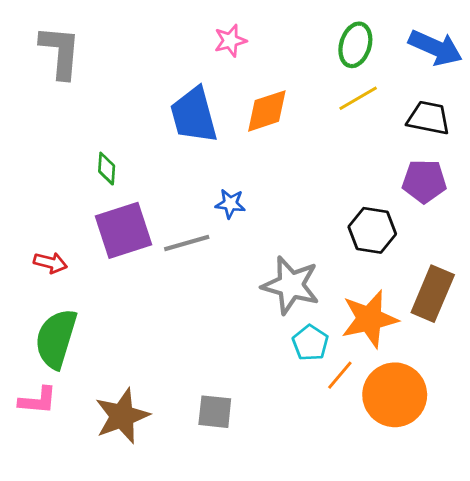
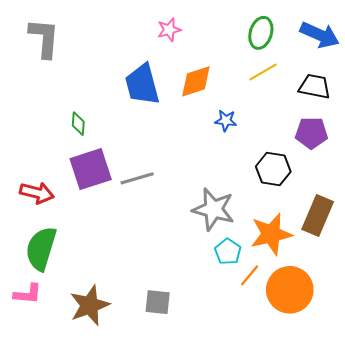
blue star: (230, 204) -> (226, 121), moved
red arrow: (50, 263) -> (37, 193), size x1.4

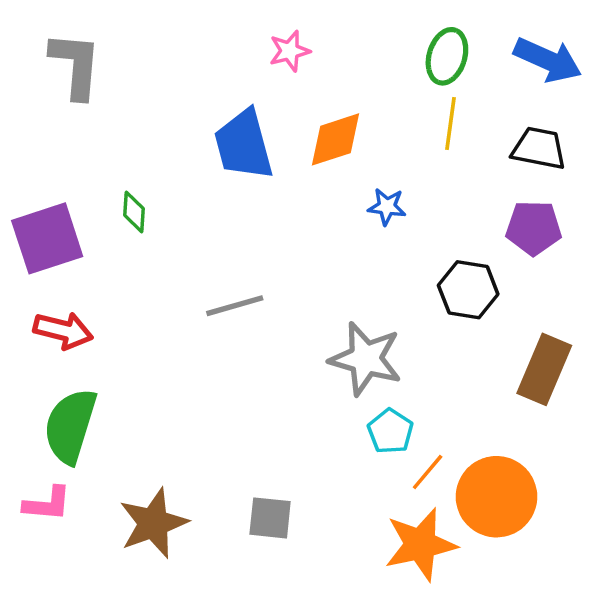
yellow line: (263, 72) -> (451, 124), turned -52
purple square: (91, 169) -> (47, 238), moved
orange star: (271, 234) -> (420, 544), moved

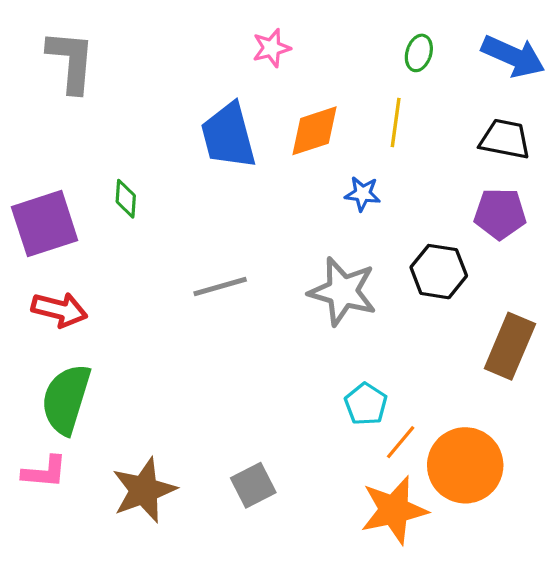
green ellipse: (447, 56) -> (419, 53), size x0.7
yellow line: (451, 124) -> (396, 123), moved
gray star: (366, 359) -> (343, 291), moved
gray square: (270, 518) -> (253, 485), turned -33

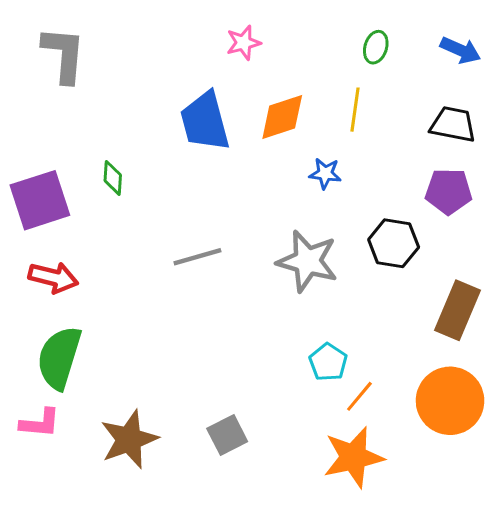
blue arrow: (513, 56) -> (460, 50), size x0.7
orange circle: (465, 465) -> (450, 401), moved

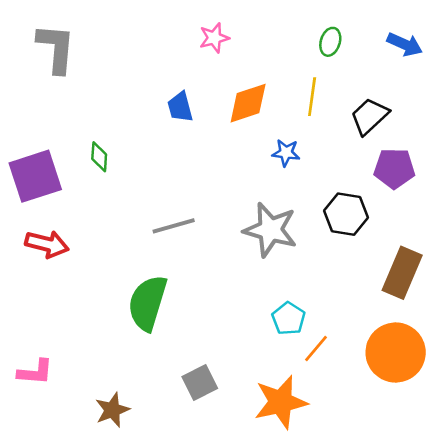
blue trapezoid: (205, 121) -> (180, 107), size x0.6
black trapezoid: (453, 124) -> (369, 116), moved, turned -54
green semicircle: (59, 358) -> (148, 303), moved
brown star: (129, 439) -> (112, 410), moved, size x0.7
orange star: (353, 457) -> (281, 402), moved

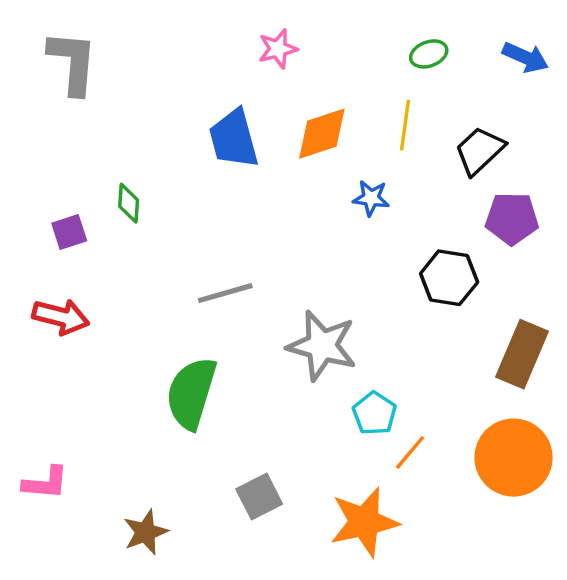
green ellipse: (330, 42) -> (429, 54), turned 52
blue trapezoid: (180, 107) -> (234, 139), size x1.5
purple square: (35, 176) -> (69, 232), moved, size x0.5
gray star: (270, 230) -> (322, 346), moved

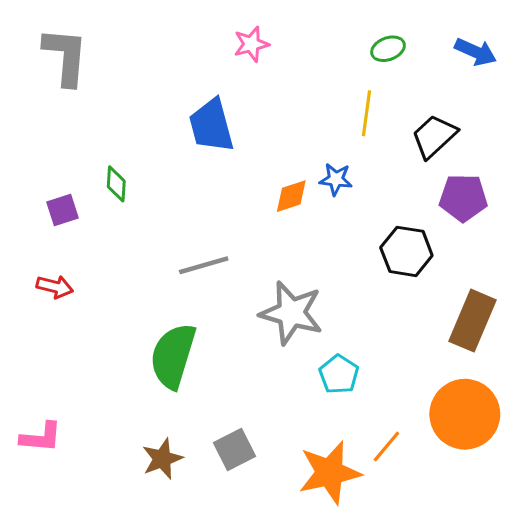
orange diamond: (322, 134) -> (291, 196), moved, size x0.7
red arrow: (61, 317) -> (55, 287), size x0.7
orange line: (410, 452) -> (386, 446), moved
brown star: (146, 532) -> (162, 459), moved

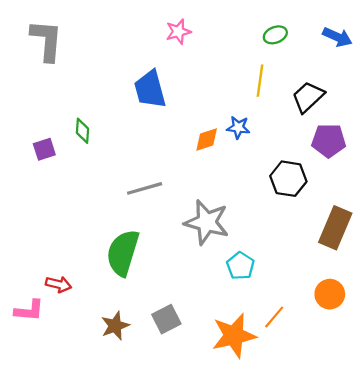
red arrow: (55, 287) -> (59, 284), moved
orange circle: (465, 414) -> (330, 294), size x0.6

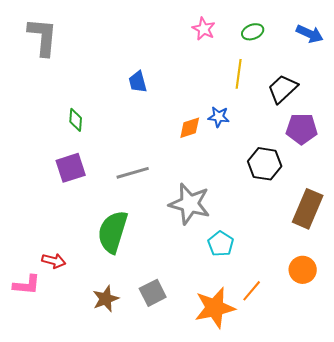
pink star: (178, 32) -> (204, 29), moved, turned -30
blue trapezoid: (150, 89) -> (138, 82), size x0.6
purple square: (44, 149) -> (71, 168), moved, size x1.4

